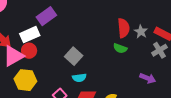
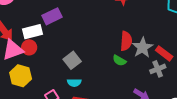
gray star: (141, 32) -> (143, 47), size x1.5

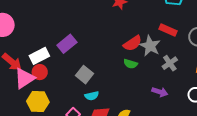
purple rectangle: (52, 16) -> (67, 44), moved
red semicircle: (126, 41) -> (133, 43), turned 66
red rectangle: (164, 53) -> (168, 30), moved

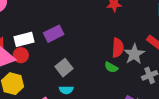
red semicircle: (133, 43) -> (118, 48), turned -66

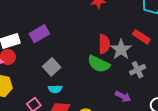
green semicircle: (111, 67) -> (99, 64), size x1.6

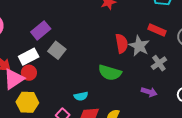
purple rectangle: (39, 34) -> (41, 30), moved
green semicircle: (99, 64) -> (110, 73), moved
gray square: (52, 67) -> (57, 50), moved

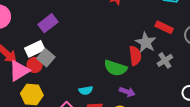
red semicircle: (122, 43) -> (135, 56), moved
gray square: (57, 50) -> (46, 58), moved
purple arrow: (149, 92) -> (127, 92), moved

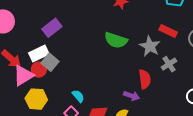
red semicircle: (135, 56) -> (145, 79), moved
green semicircle: (115, 68) -> (116, 40), moved
cyan semicircle: (86, 90) -> (78, 96), moved, turned -120

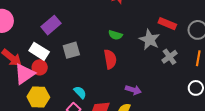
green semicircle: (116, 40) -> (115, 35), size x0.6
white rectangle: (39, 53) -> (39, 51), turned 60
gray square: (50, 62) -> (71, 50), moved, turned 36
red semicircle: (145, 79) -> (110, 59), moved

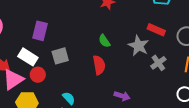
purple rectangle: (51, 25) -> (40, 31), turned -36
green semicircle: (115, 35) -> (104, 41), turned 40
red circle: (40, 67) -> (38, 75), moved

